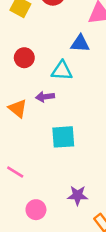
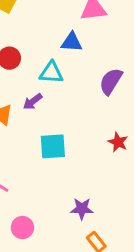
purple arrow: (45, 97) -> (33, 102), turned -30
purple star: (78, 195) -> (82, 209), moved

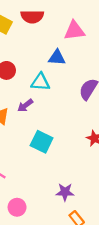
cyan square: (53, 146) -> (42, 142), turned 30

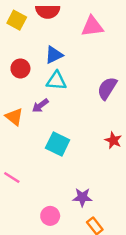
blue triangle: (57, 58) -> (54, 55), moved, turned -30
pink circle: (17, 207) -> (50, 216), moved

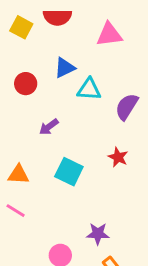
cyan triangle: (56, 81) -> (89, 89), moved
orange triangle: (14, 117) -> (18, 175), moved, turned -36
red star: (113, 140) -> (118, 157), moved

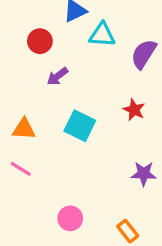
red circle: (26, 84) -> (40, 41), moved
purple star: (98, 234) -> (144, 174), moved

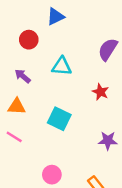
cyan triangle: (102, 35) -> (62, 66), moved
purple arrow: (57, 76) -> (23, 76), moved, turned 77
cyan square: (80, 126) -> (59, 119), moved

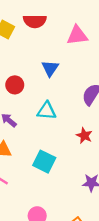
blue triangle: (56, 17) -> (50, 68), moved, turned -30

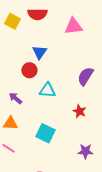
blue triangle: (50, 68) -> (39, 52), moved
red circle: (15, 85) -> (29, 70), moved

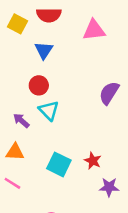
blue triangle: (39, 52) -> (44, 50), moved
cyan triangle: (47, 90) -> (49, 111), moved, turned 42
red star: (79, 111) -> (93, 161), moved

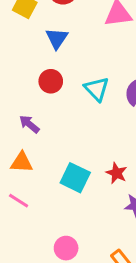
cyan triangle: (49, 111) -> (97, 89), moved

